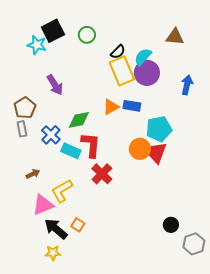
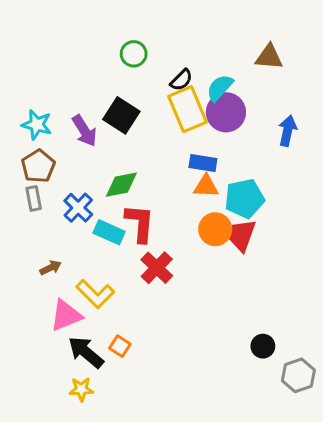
black square: (53, 31) -> (121, 115), moved, turned -30
cyan star: (37, 45) -> (37, 125), moved
orange triangle: (111, 107) -> (206, 186), moved, turned 30
yellow L-shape: (62, 191) -> (95, 294), turned -105

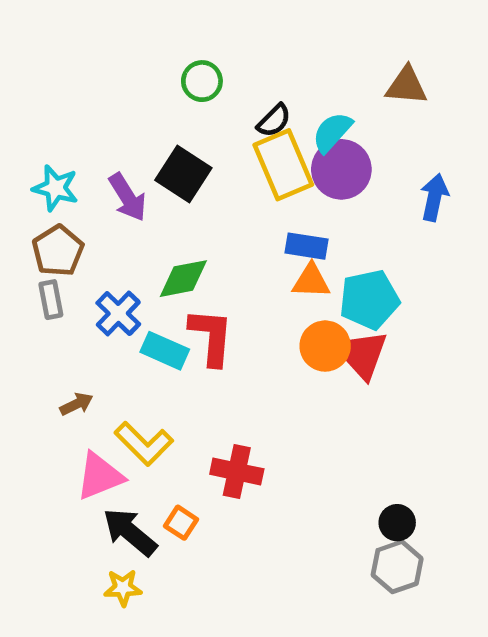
red cross: (157, 268) -> (237, 472), moved, turned -32
gray hexagon: (298, 375) -> (397, 567), moved

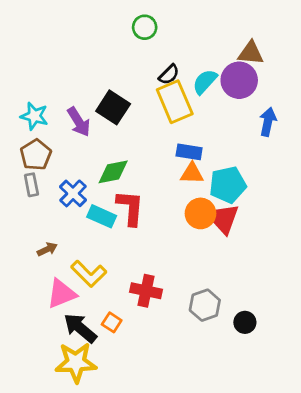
green circle: (202, 81) -> (145, 27), moved
purple circle: (341, 169) -> (239, 80), moved
gray hexagon: (397, 567) -> (205, 305), moved
yellow star: (123, 588) -> (76, 362), size x1.8

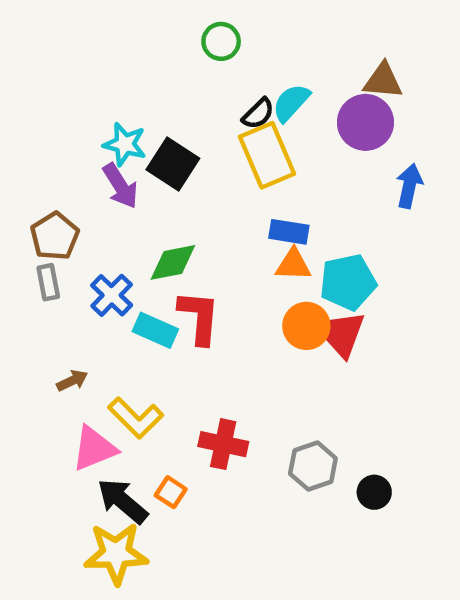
cyan semicircle: (205, 82) -> (291, 103), moved
cyan star: (34, 116) -> (125, 144), moved

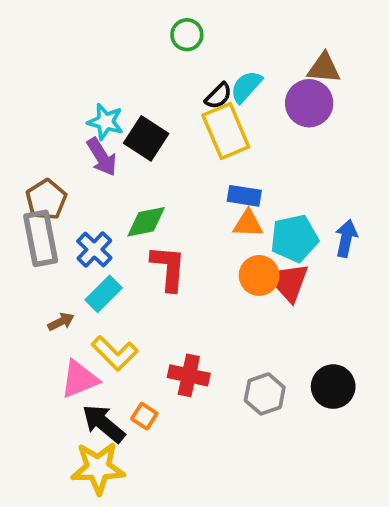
blue arrow: (409, 186) -> (346, 238), moved
gray rectangle: (48, 282) -> (41, 238), size x1.8
cyan rectangle: (155, 330) -> (104, 294), moved, turned -69
black circle: (374, 492) -> (333, 387), moved, size x1.5

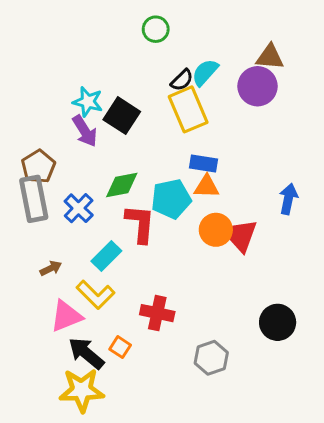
cyan pentagon: (294, 238) -> (171, 199), moved
cyan rectangle: (104, 294) -> (106, 256), moved
gray hexagon: (265, 394) -> (211, 358), moved

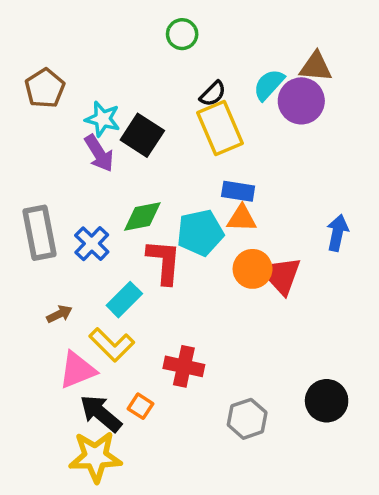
cyan semicircle: (205, 72) -> (269, 85), moved
brown pentagon: (38, 167) -> (45, 88), moved
black circle: (278, 322) -> (327, 401), moved

